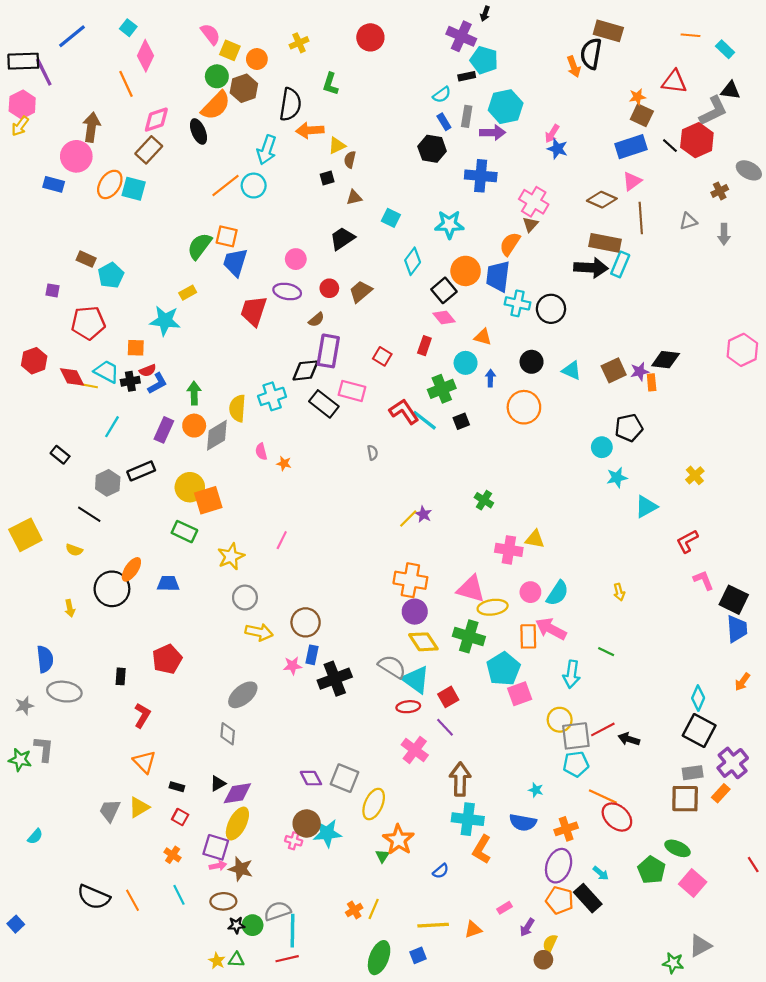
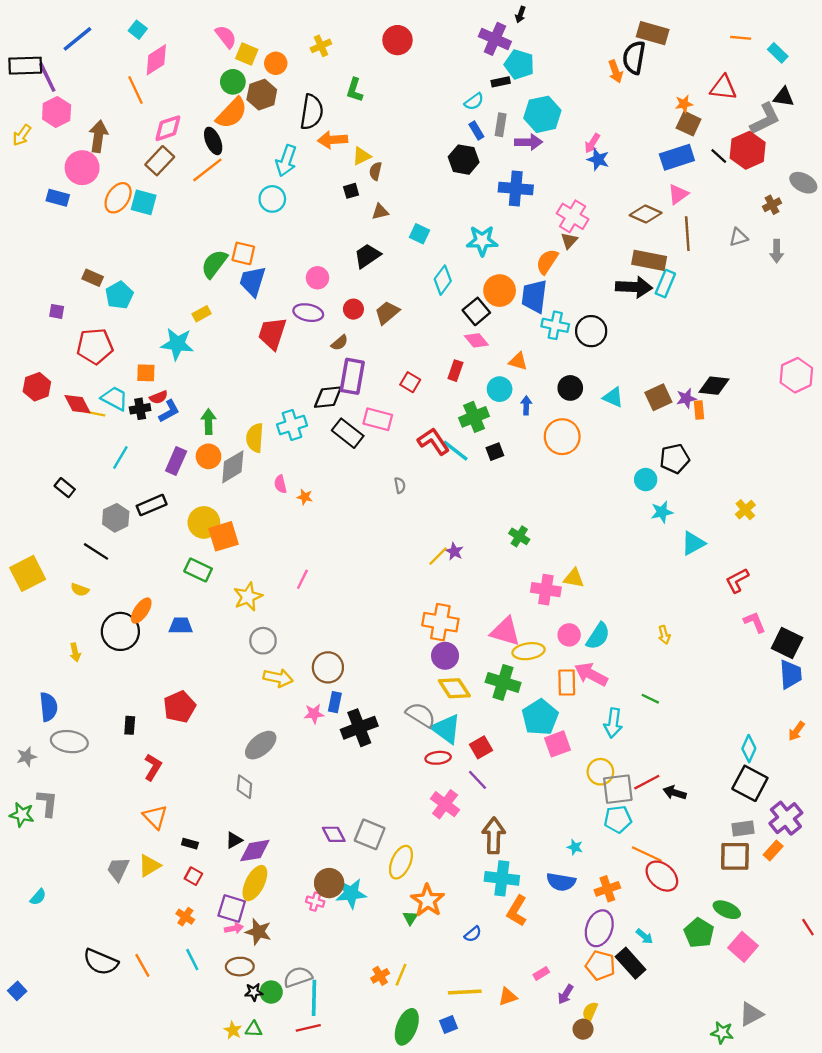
pink diamond: (145, 56) -> (156, 60), turned 32
pink hexagon: (22, 104) -> (57, 112), moved
orange line: (226, 186) -> (207, 170), moved

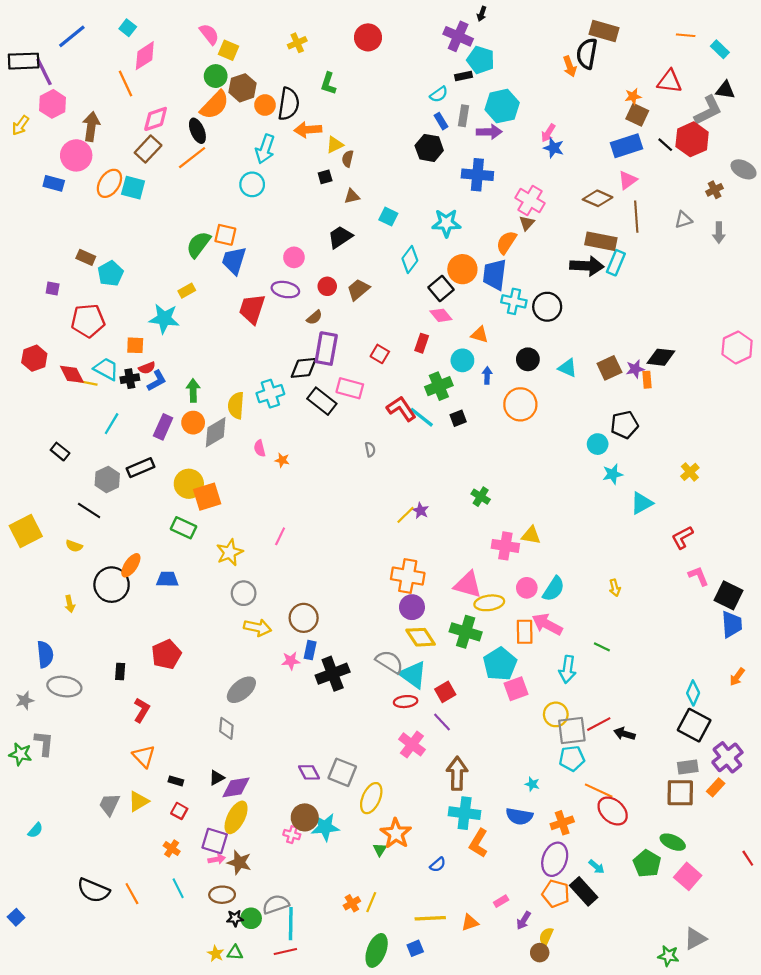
orange circle: (276, 63) -> (265, 105), moved

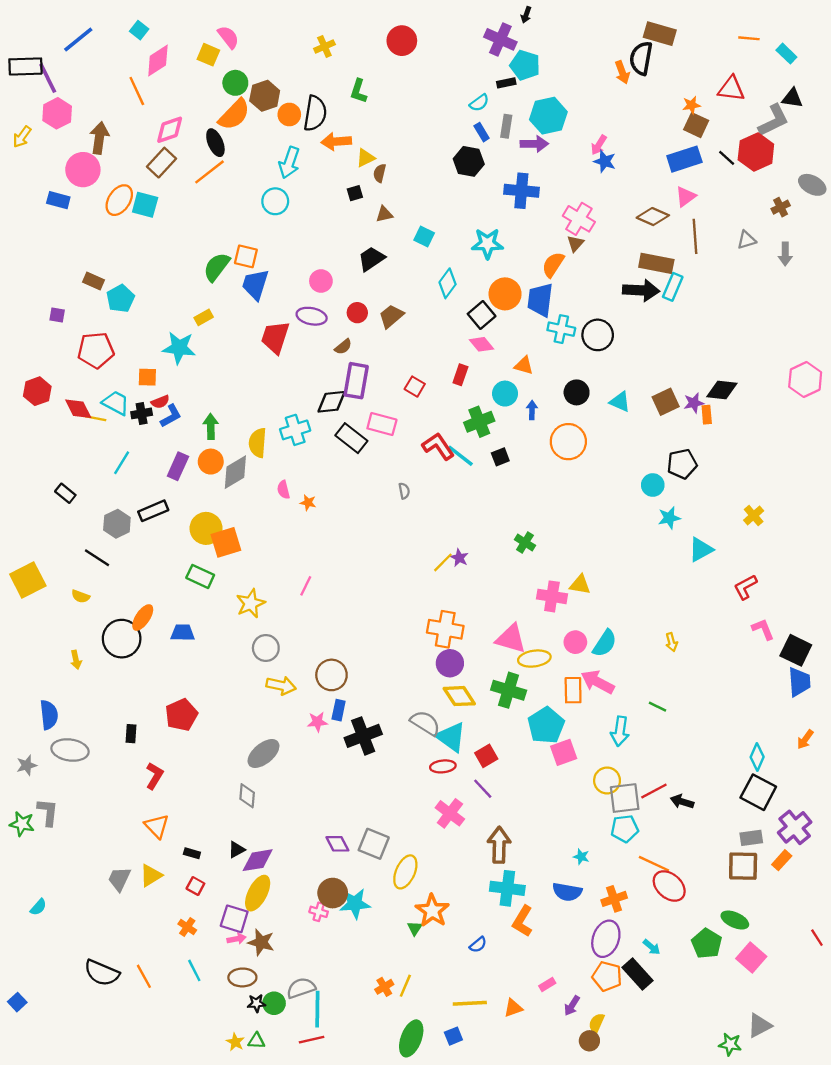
yellow square: (229, 50) -> (208, 55), moved

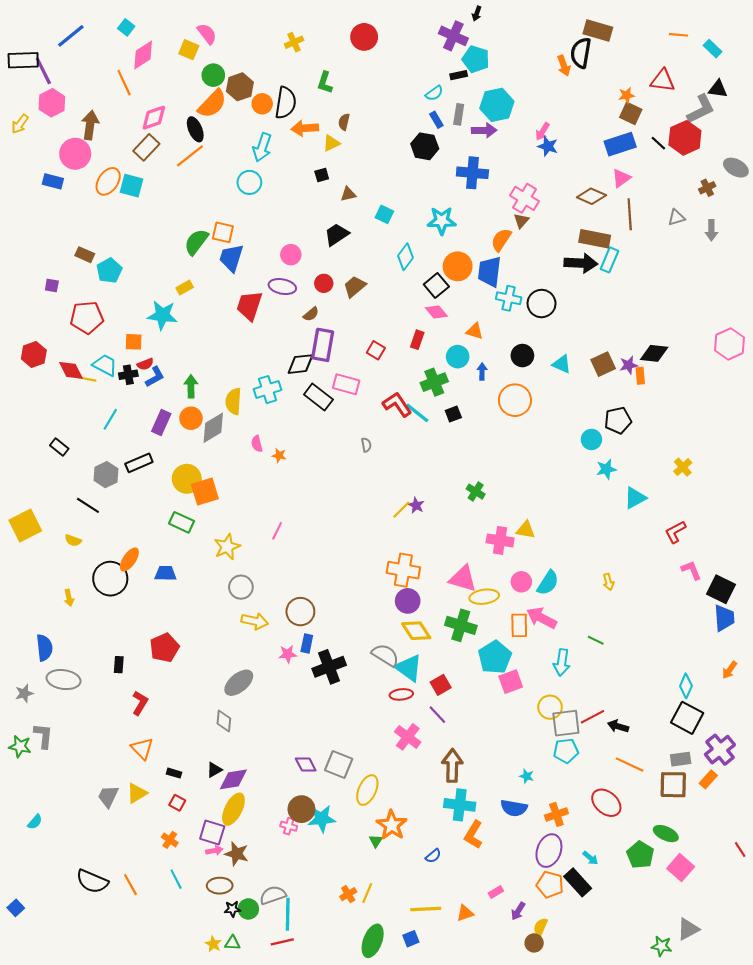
brown semicircle: (380, 173) -> (344, 122), moved
orange line: (654, 864) -> (630, 765), moved

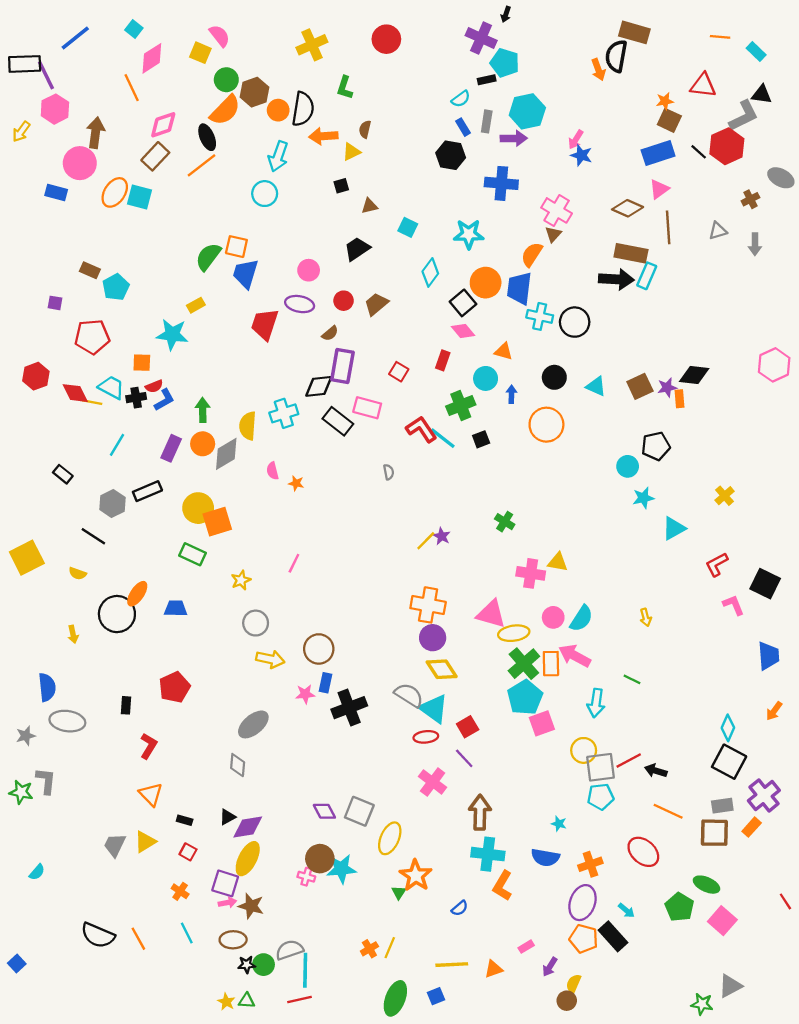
yellow cross: (294, 42) -> (312, 45), size x1.5
yellow star: (227, 547) -> (241, 580), size x0.7
black square: (721, 589) -> (765, 584), moved
green cross: (461, 625) -> (524, 664), moved, turned 32

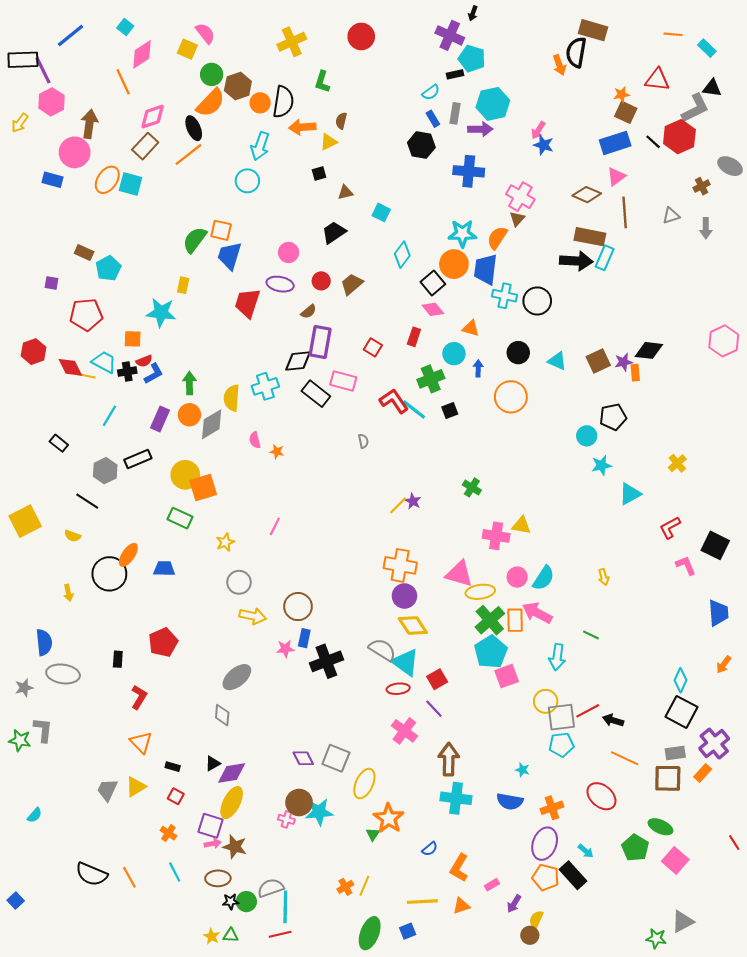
cyan star: (469, 234) -> (462, 234), moved
yellow rectangle: (196, 305) -> (183, 285), turned -49
orange L-shape: (502, 886) -> (459, 868), moved

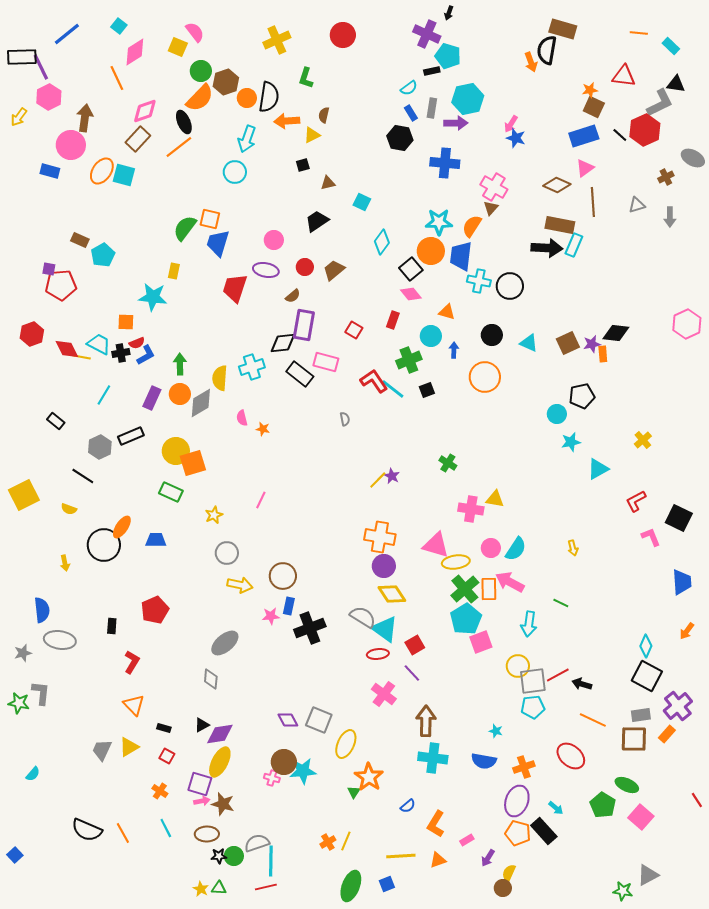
red pentagon: (86, 315) -> (61, 285), moved

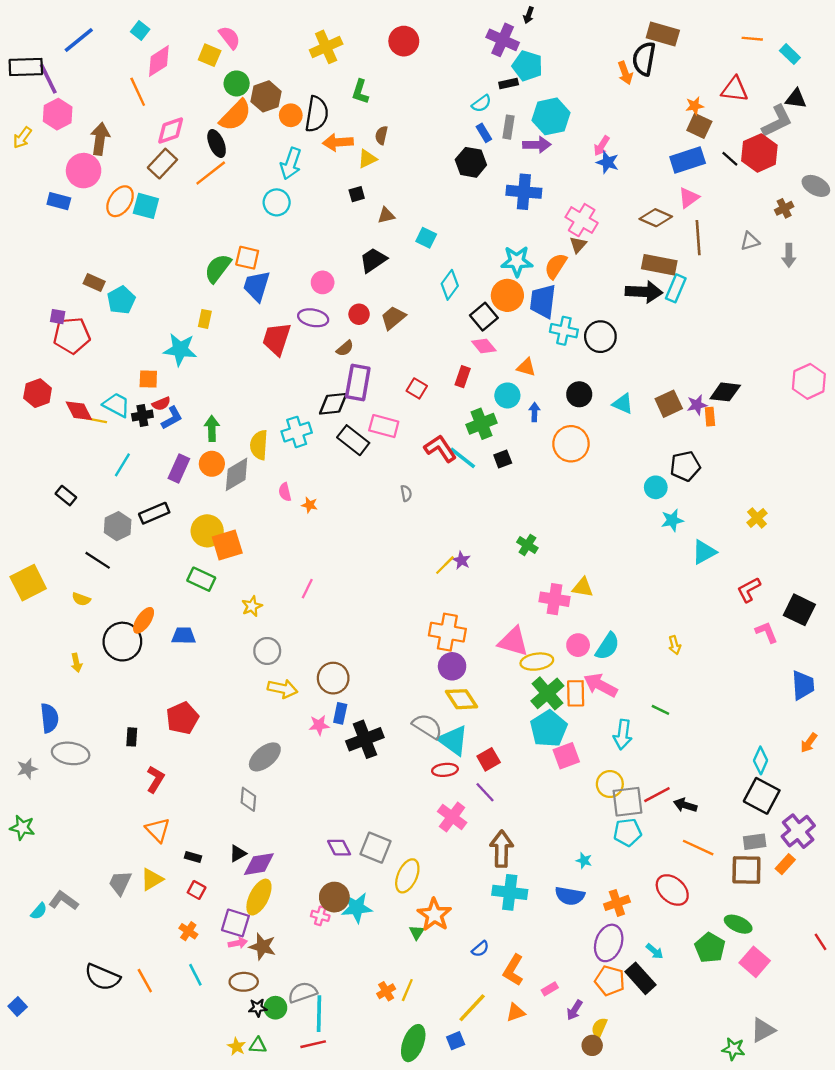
gray L-shape: (41, 693) -> (64, 901), moved, turned -60
yellow line: (401, 856) -> (472, 1008), turned -44

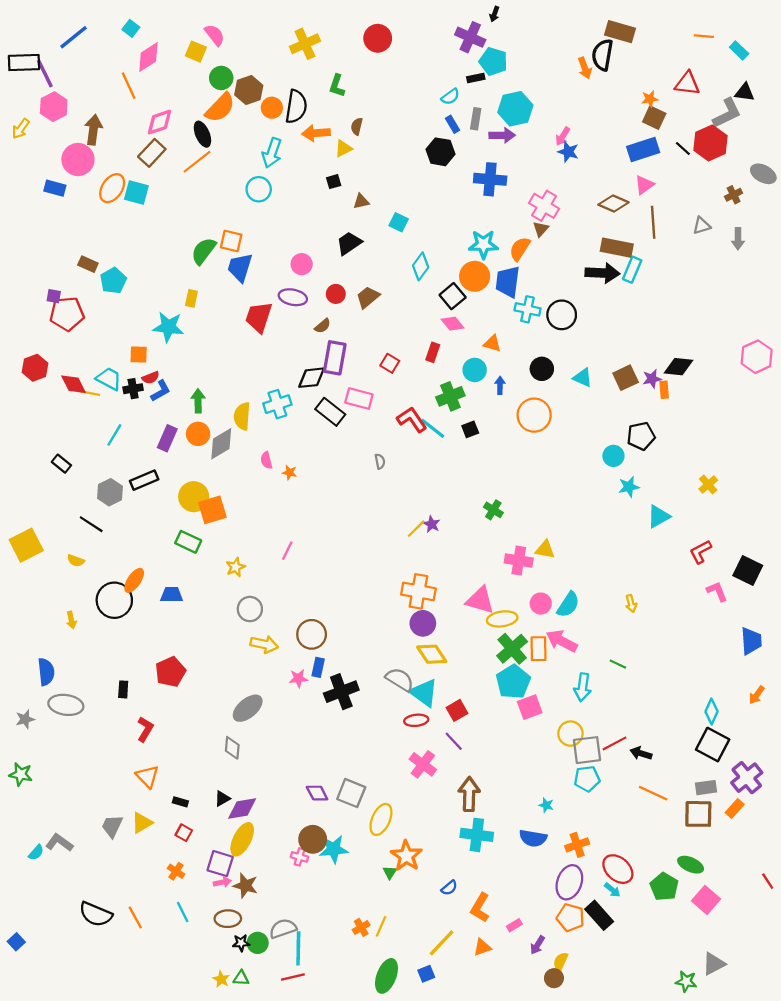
red ellipse: (672, 890) -> (618, 869), moved

